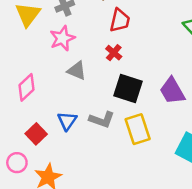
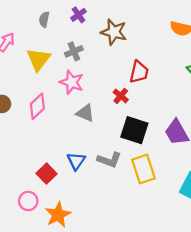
red trapezoid: (120, 20) -> (139, 72), moved
pink star: (62, 38) -> (72, 82), turned -30
pink diamond: (27, 87) -> (37, 106), moved

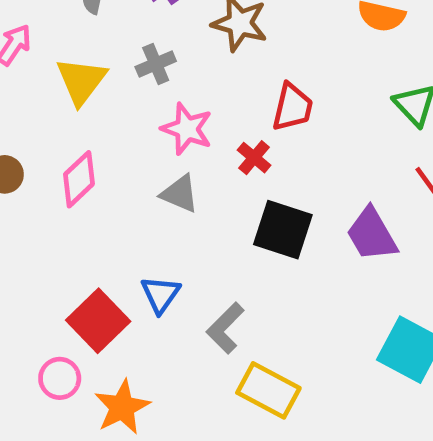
pink star: (72, 82) -> (187, 129), moved
gray L-shape: (109, 160) -> (225, 328), moved, turned 115
yellow rectangle: (144, 169) -> (268, 390), moved, turned -44
red square: (46, 174) -> (98, 321), size x1.4

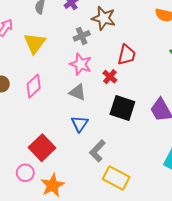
gray cross: (156, 64) -> (82, 36), moved
blue triangle: (160, 294) -> (80, 124), moved

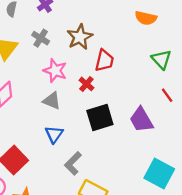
brown star: (104, 18) -> (80, 37), moved, turned 30
gray cross: (82, 36) -> (41, 38), moved, turned -35
black square: (122, 108) -> (100, 118), turned -35

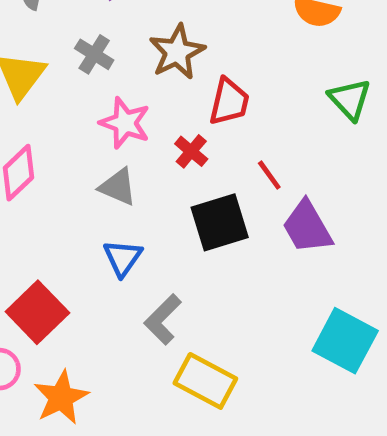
red line: (167, 95) -> (269, 175), moved

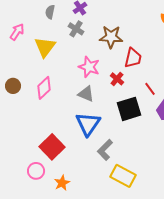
brown star: (177, 52) -> (111, 37), turned 30
gray cross: (94, 54) -> (76, 29), moved
blue triangle: (123, 258) -> (88, 124), size x1.5
orange star: (61, 397) -> (62, 183), size x0.7

